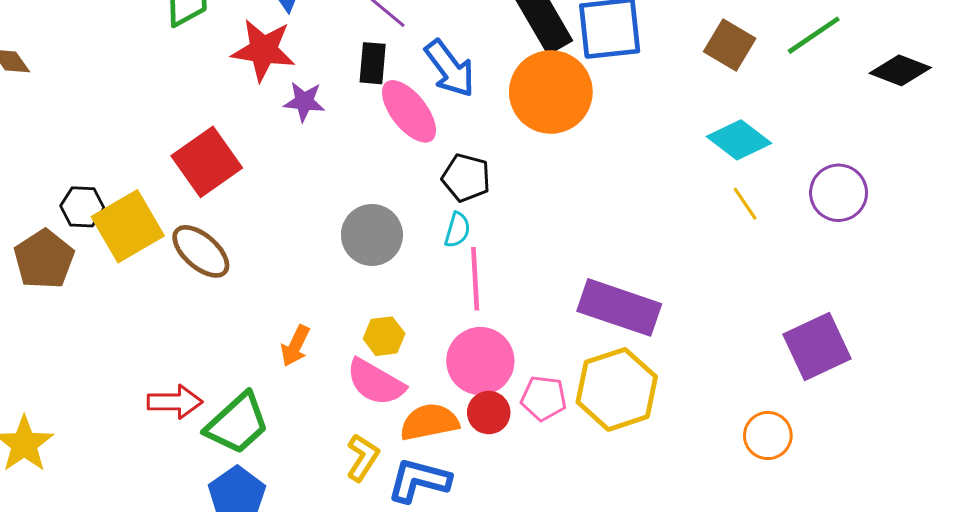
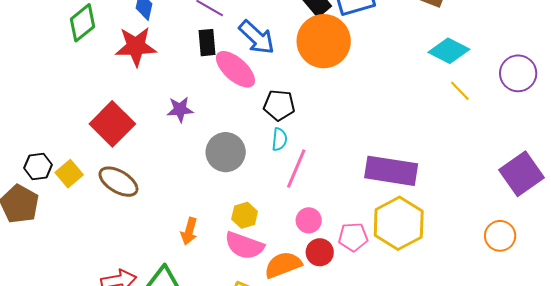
purple star: (304, 102) -> (180, 109), moved
yellow square: (128, 226) -> (69, 174), size x0.6
pink line: (475, 279) -> (296, 169), turned 36
pink circle: (480, 361) -> (309, 220), size x0.6

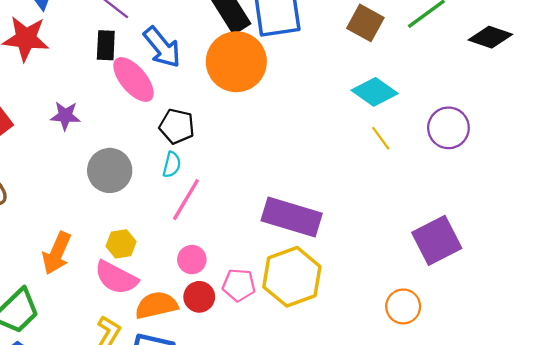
orange arrow: (189, 231) -> (57, 253), size x1.4

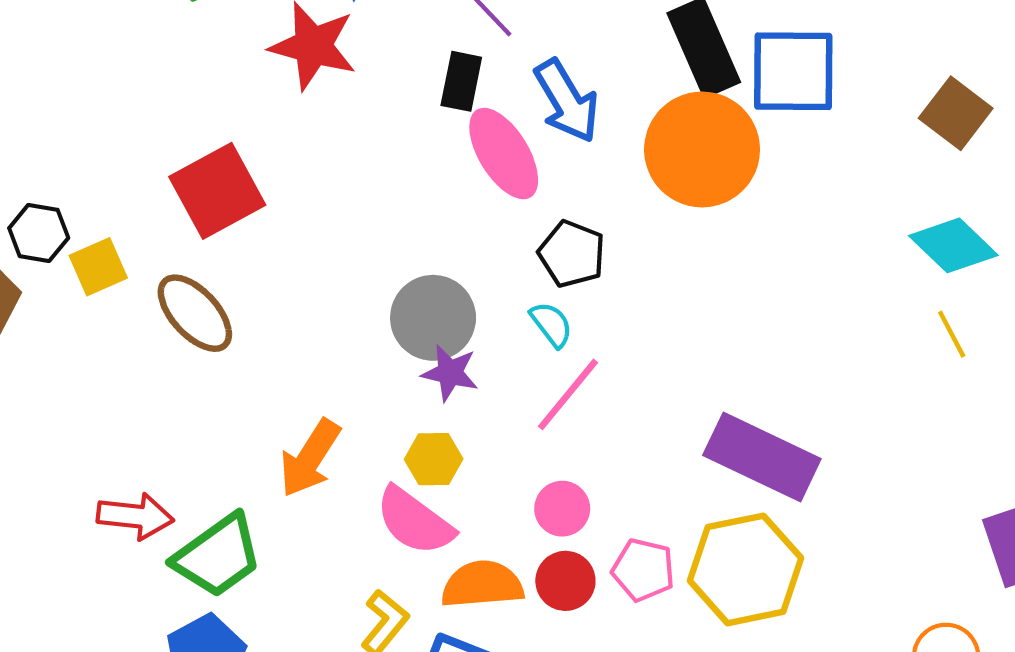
purple star: (65, 116) -> (450, 373), moved
cyan semicircle: (172, 165) -> (551, 324), turned -60

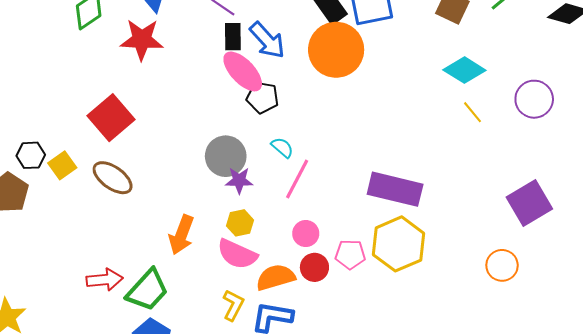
black rectangle: (461, 81) -> (233, 37), moved
black pentagon: (572, 254) -> (262, 98), moved

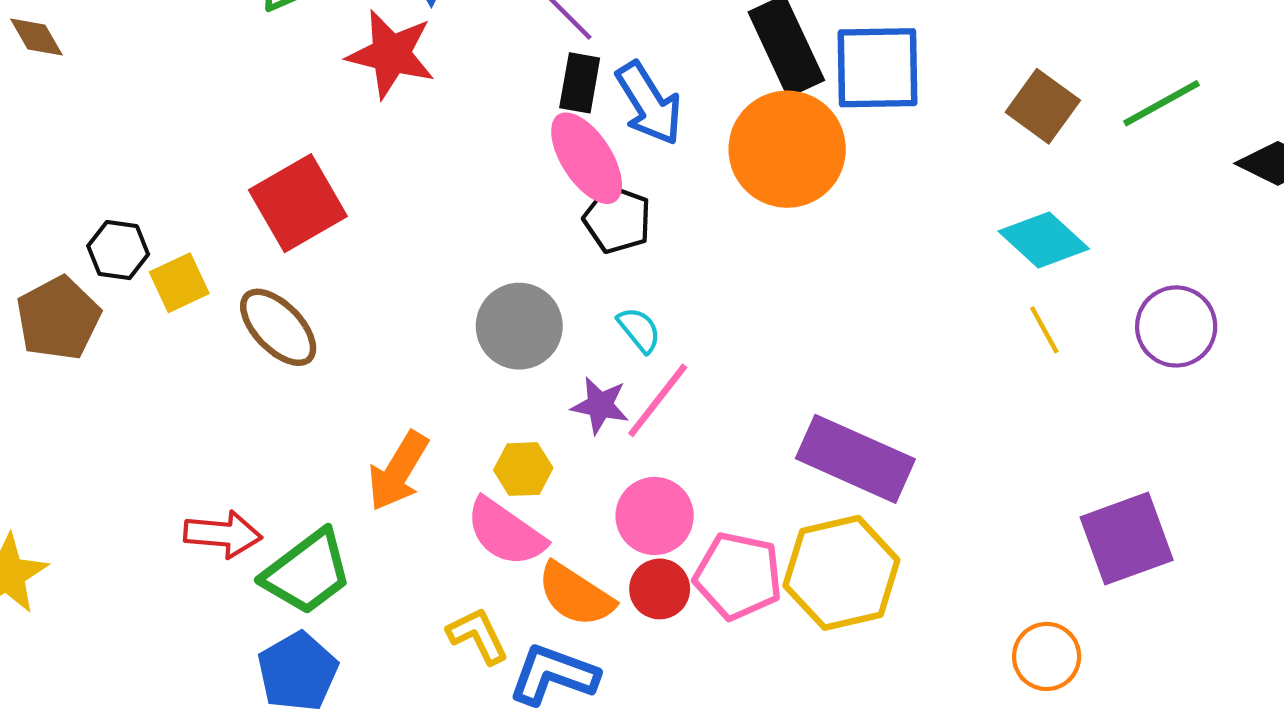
purple star: (239, 180) -> (600, 405), moved
pink circle: (306, 234) -> (655, 516), size x1.4
pink pentagon: (350, 254) -> (738, 576), size x1.4
orange semicircle: (276, 277) -> (576, 595), turned -141
yellow L-shape: (233, 305) -> (478, 636), turned -64

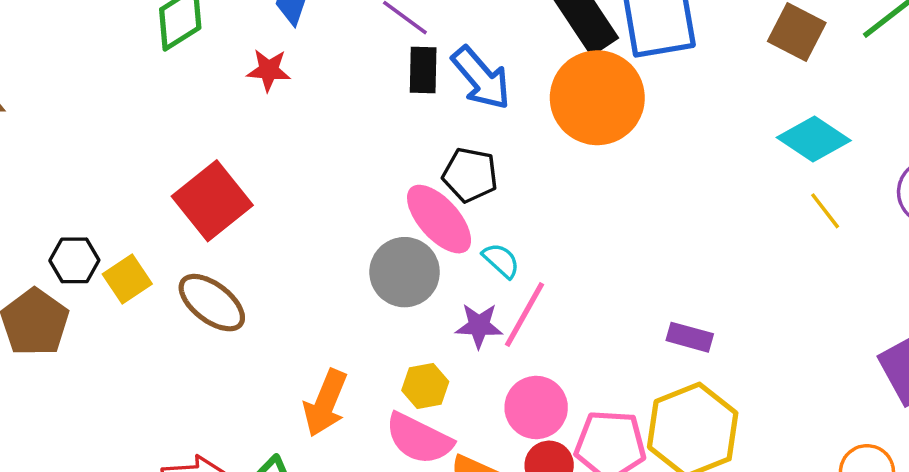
red star: (391, 54) -> (269, 70), size x0.6
pink ellipse: (587, 158) -> (439, 219), moved
purple rectangle: (855, 459) -> (690, 337), size x0.5

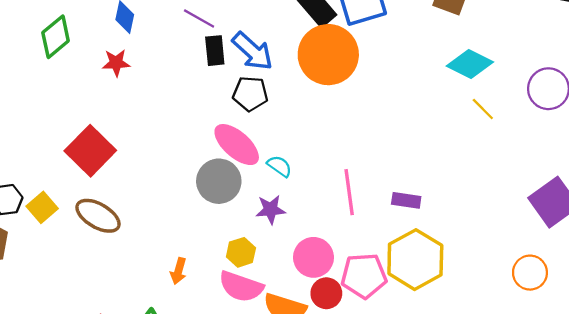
black pentagon: (470, 175) -> (250, 94), moved
pink line: (524, 315) -> (349, 192), moved, turned -30
orange arrow: (325, 403) -> (178, 271), size x0.6

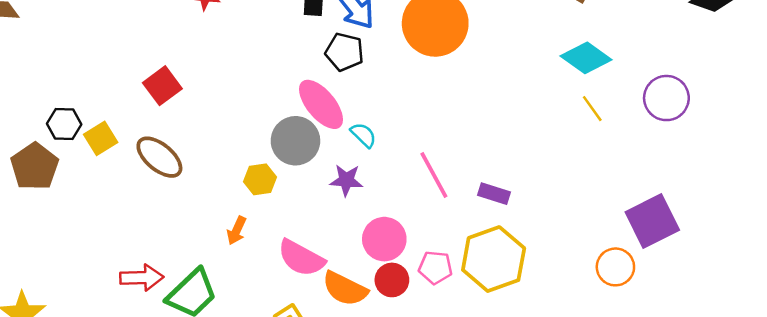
red square: (90, 151) -> (162, 86), size x0.7
pink line: (349, 192) -> (434, 175), turned -30
yellow hexagon: (241, 252) -> (260, 179), moved
orange circle: (530, 273) -> (615, 267), moved
pink pentagon: (364, 276) -> (435, 267), size x0.7

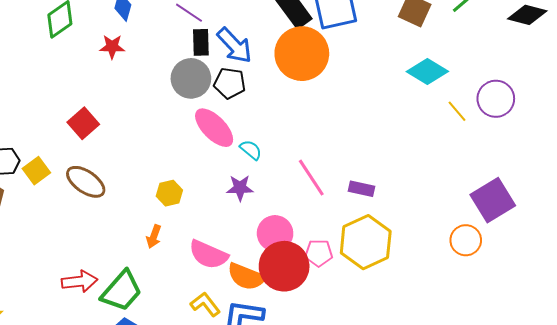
yellow line: (592, 109) -> (457, 111), moved
gray circle: (295, 141) -> (191, 78), moved
red circle: (392, 280) -> (284, 266), size x1.8

